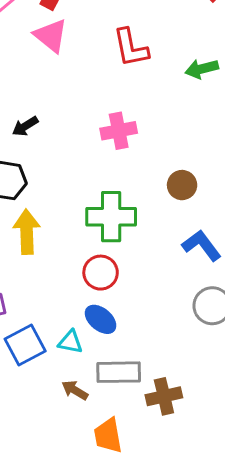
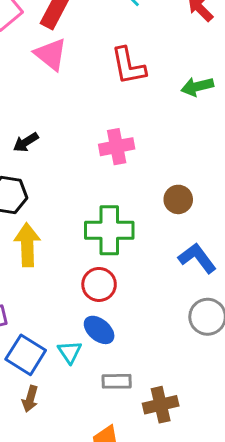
cyan triangle: (70, 342) -> (70, 352), turned 45
blue square: (25, 345) -> (26, 355), turned -30
gray rectangle: (119, 372) -> (117, 381), size x0.7
brown arrow: (75, 390) -> (30, 399), moved, turned -105

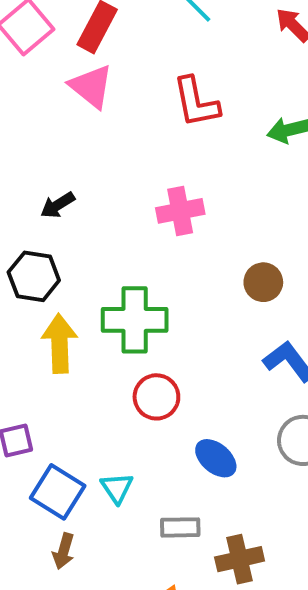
green cross: (109, 230) -> (135, 320), moved
blue ellipse: (99, 330) -> (216, 458), moved

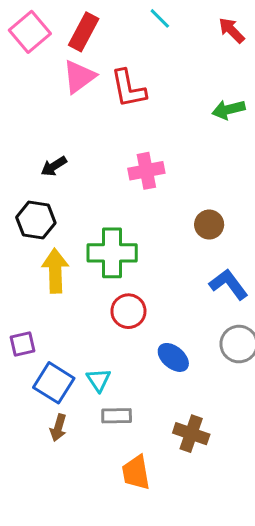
pink triangle: (91, 86) -> (79, 77), turned 45
red L-shape: (196, 102) -> (128, 89), moved
gray rectangle: (180, 527) -> (117, 416), moved
brown cross: (240, 559) -> (191, 434), turned 32

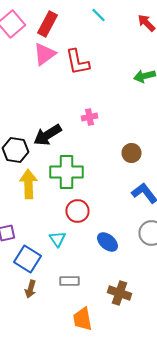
black arrow: (54, 166) -> (48, 135), moved, size x1.6
pink cross: (146, 171) -> (90, 117), size x0.7
cyan triangle: (99, 380) -> (58, 239), moved

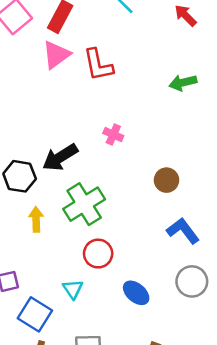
pink cross: (90, 117) -> (113, 135), turned 35
green cross: (66, 172) -> (84, 204), turned -32
yellow arrow: (28, 184) -> (36, 219), size x0.7

